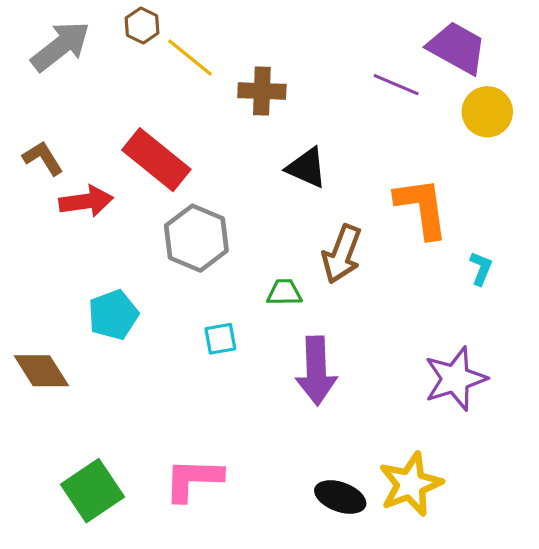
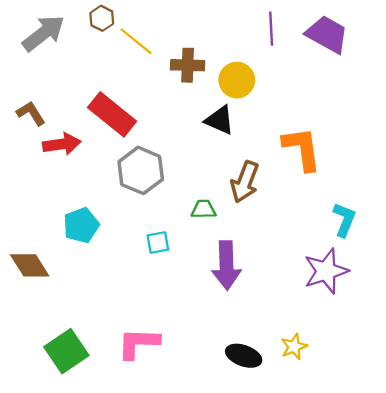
purple line: (396, 85) -> (271, 29), moved, turned 64
yellow circle: (487, 112) -> (237, 80), moved
cyan L-shape: (481, 268) -> (344, 220), moved, size x1.4
yellow star: (411, 484) -> (294, 347), size x0.6

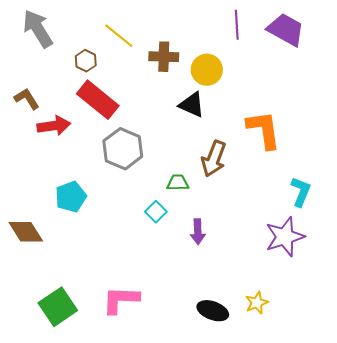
brown hexagon: (102, 18) -> (86, 61), moved
gray arrow: (43, 33) -> (38, 29), turned -84
cyan square: (158, 242) -> (156, 212), moved, turned -35
purple arrow: (226, 265) -> (198, 232), size x0.6

